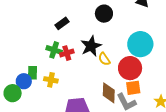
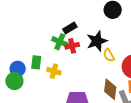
black rectangle: (62, 23) -> (70, 28), moved
blue circle: (24, 81) -> (18, 69), moved

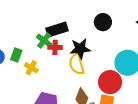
black rectangle: (70, 28) -> (57, 30), size x1.5
yellow semicircle: (109, 55) -> (77, 64), moved, size x1.5

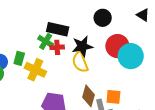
black rectangle: (57, 30) -> (58, 29), turned 35
yellow cross: (31, 68) -> (35, 70), size x1.5
red circle: (110, 82) -> (117, 46), moved

